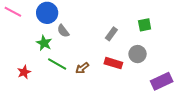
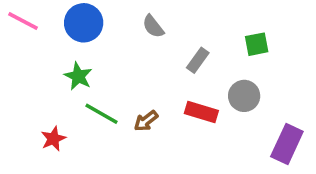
gray semicircle: (63, 31) -> (153, 26), moved
red star: (24, 72) -> (53, 139), moved
purple rectangle: (162, 81) -> (287, 144), turned -40

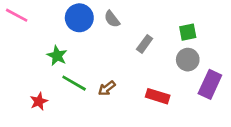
blue circle: (84, 23) -> (79, 18), moved
gray circle: (244, 96) -> (188, 60), moved
red rectangle: (201, 112) -> (158, 96), moved
purple rectangle: (287, 144) -> (210, 84), moved

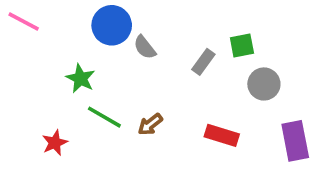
gray semicircle: (112, 19) -> (145, 47), moved
green square: (188, 32) -> (242, 45), moved
purple rectangle: (210, 84) -> (295, 141), moved, turned -36

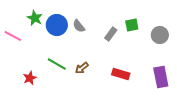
pink line: (24, 22) -> (13, 36), moved
blue circle: (112, 25) -> (57, 25), moved
green star: (80, 78) -> (35, 18), moved
gray circle: (264, 84) -> (160, 35), moved

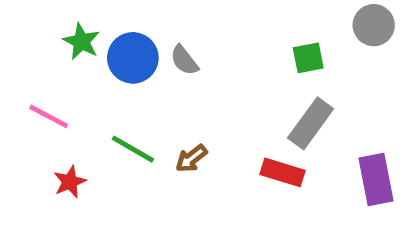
gray rectangle: (111, 34) -> (311, 123), moved, size x1.5
gray circle: (160, 35) -> (374, 25), moved
pink line: (13, 36) -> (49, 116), moved

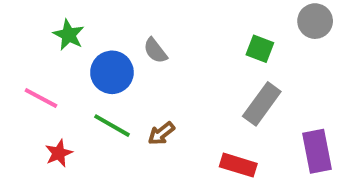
blue circle: (133, 58) -> (112, 72), moved
green square: (308, 58) -> (260, 49), turned 32
red rectangle: (283, 172) -> (238, 165), moved

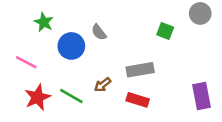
gray rectangle: (262, 104) -> (140, 70), moved, turned 44
green line: (112, 126) -> (71, 96), moved
red star: (59, 153) -> (38, 97), size x1.5
red rectangle: (238, 165) -> (138, 100), moved

